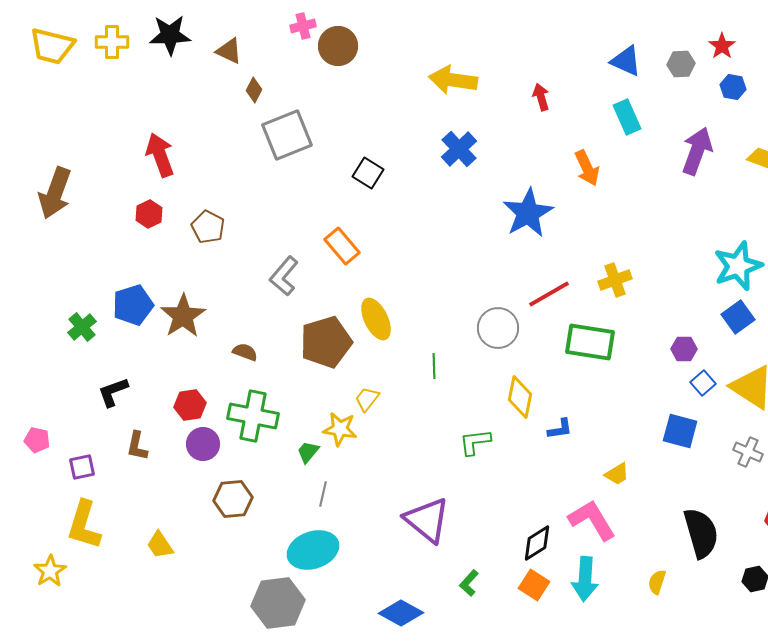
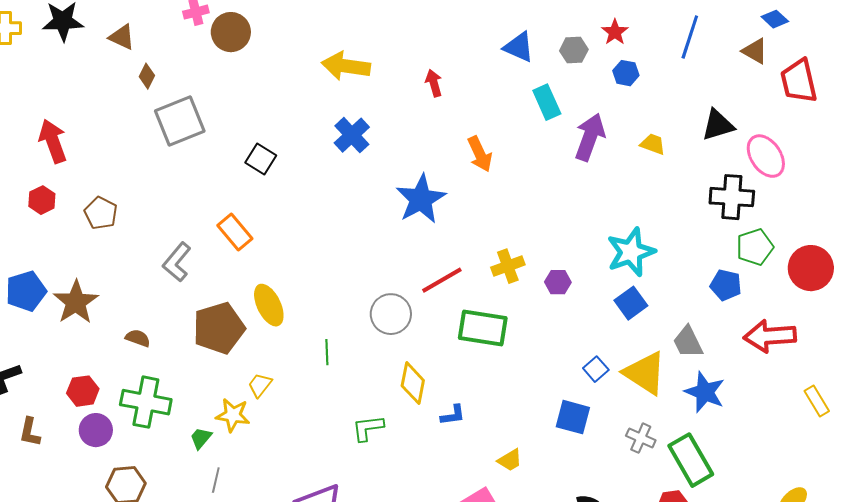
cyan rectangle: (627, 117) -> (547, 102), moved
purple hexagon: (684, 349) -> (558, 282), moved

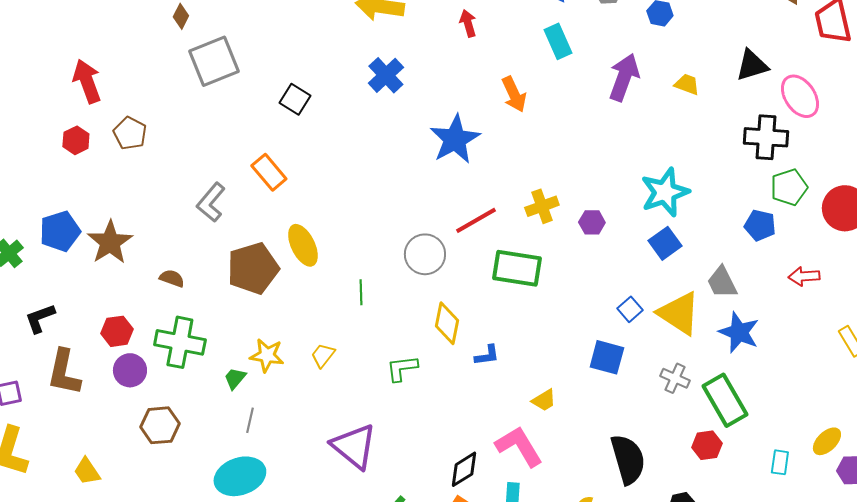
cyan rectangle: (547, 102) -> (558, 41), moved
brown pentagon: (101, 213) -> (130, 133), moved
red arrow: (770, 336) -> (804, 276), size x0.6
yellow trapezoid: (260, 385) -> (323, 355), moved
brown L-shape: (30, 432) -> (64, 372), size x1.6

